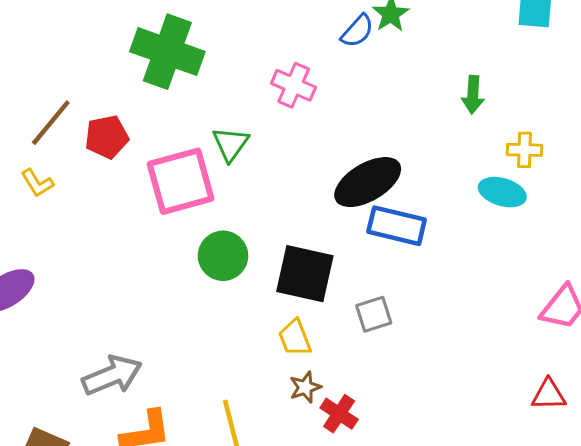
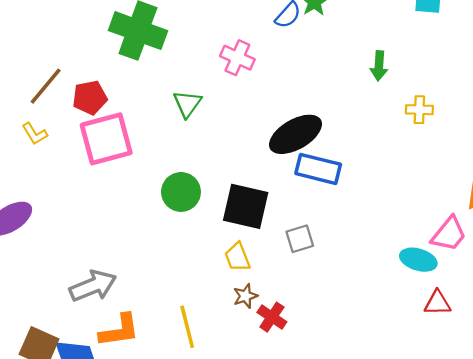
pink square: (181, 181) -> (106, 139), moved
cyan ellipse: (502, 192) -> (418, 260), moved

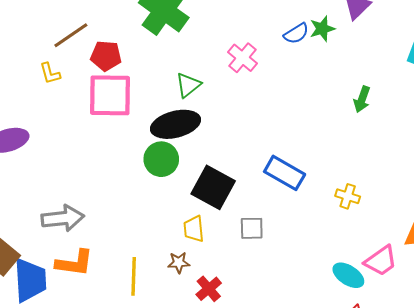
yellow cross: (419, 110) -> (348, 196), moved
black ellipse: (295, 134) -> (175, 124), moved
brown star: (245, 296) -> (179, 263), moved

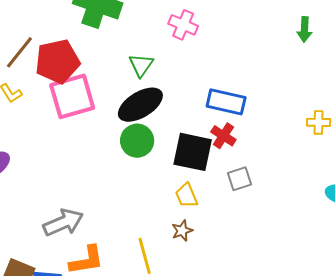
red pentagon: (106, 56) -> (57, 61), size x1.5
blue rectangle: (285, 173) -> (226, 102), moved
red cross: (209, 289) -> (223, 136), moved

